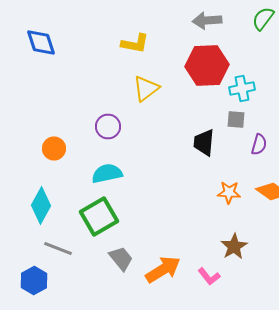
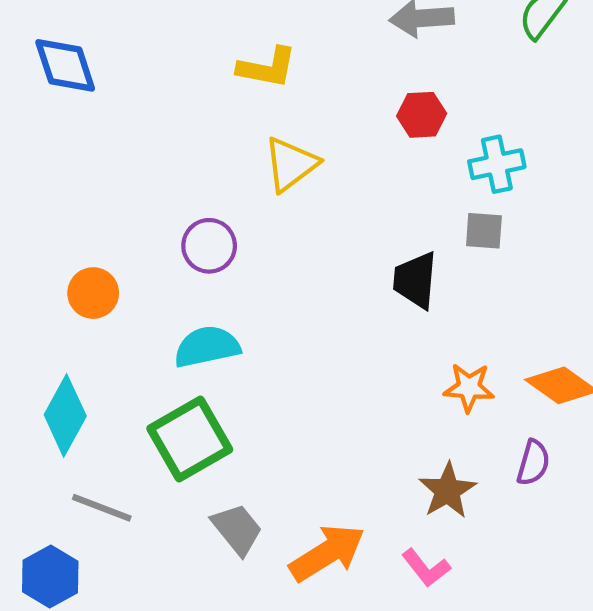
red hexagon: (207, 66) -> (422, 115), size x0.5
purple semicircle: (259, 144) -> (533, 463), moved
brown star: (234, 246) -> (447, 491), moved

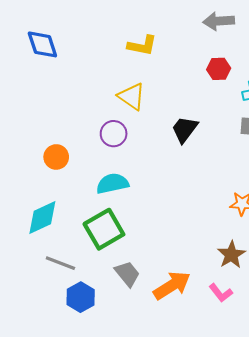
yellow triangle: (291, 164) -> (132, 96), moved, turned -48
black trapezoid: (415, 280) -> (185, 129), moved, turned 32
cyan diamond: (65, 415) -> (42, 218), turned 36
blue hexagon: (50, 576) -> (81, 297), moved

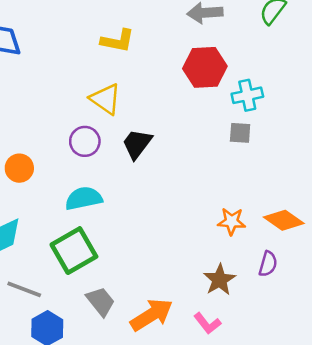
red hexagon: (219, 69) -> (205, 67), size x1.6
black trapezoid: (185, 129) -> (137, 144), moved

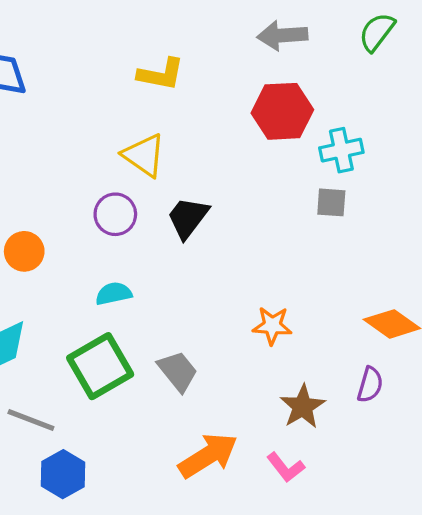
cyan semicircle: (84, 198) -> (114, 294), size x0.7
orange star: (232, 221) -> (272, 326), moved
gray trapezoid: (101, 301) -> (178, 371), moved

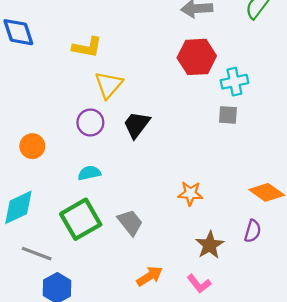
yellow L-shape: (161, 74) -> (87, 47), moved
yellow triangle: (144, 155) -> (109, 85), turned 36
orange arrow: (208, 456) -> (149, 276), size x0.7

